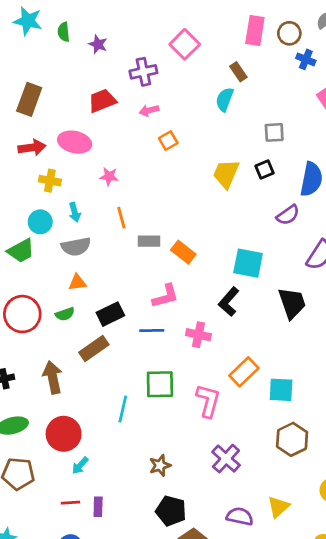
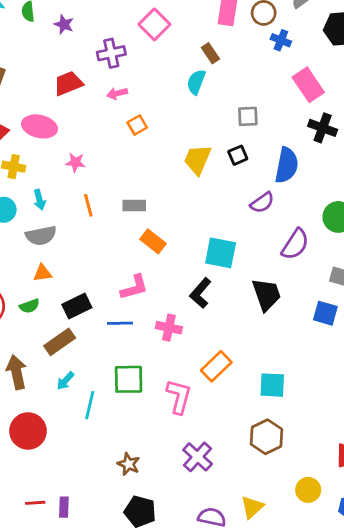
gray rectangle: (149, 241) -> (134, 205), moved
cyan square: (281, 390) -> (272, 385), moved
cyan arrow: (80, 465) -> (65, 381), moved
brown star: (160, 465) -> (129, 464), turned -30

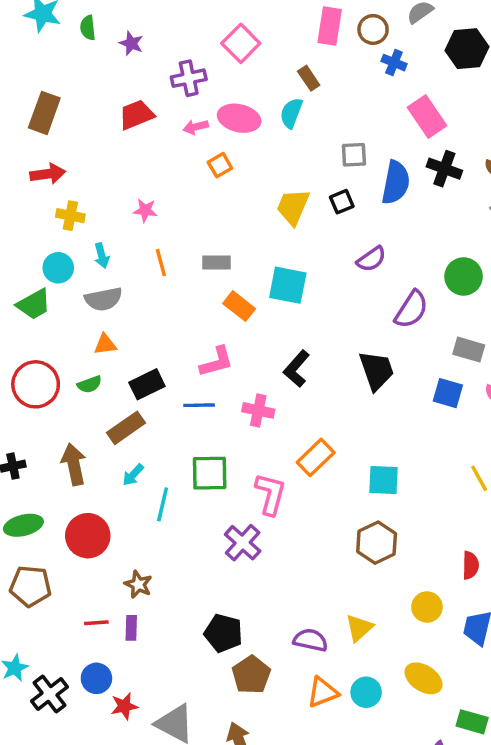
pink ellipse: (40, 126) -> (239, 118), moved
blue semicircle: (287, 165) -> (396, 183), moved
cyan square: (221, 253) -> (288, 285), moved
purple cross: (198, 457) -> (243, 543), moved
brown star: (129, 464) -> (138, 584), moved

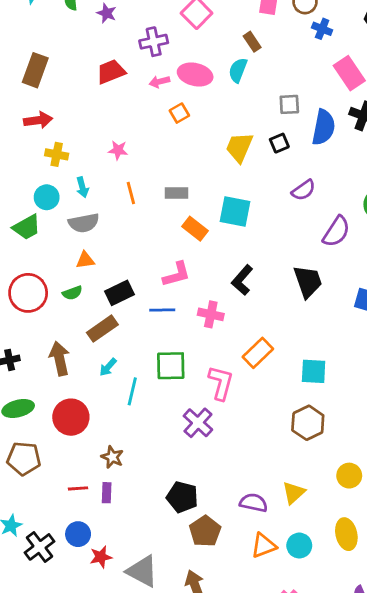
yellow ellipse: (424, 678) -> (346, 534), turned 44

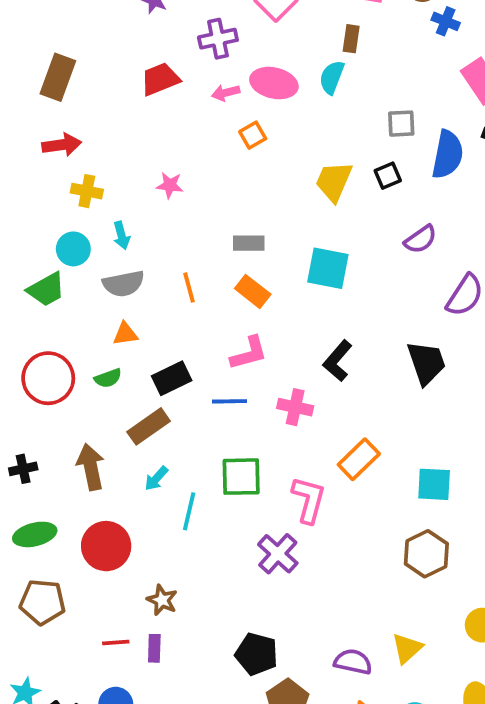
brown rectangle: (252, 42) -> (351, 39), turned 42
orange line: (131, 193) -> (189, 288), moved
orange rectangle: (195, 229) -> (253, 291), moved

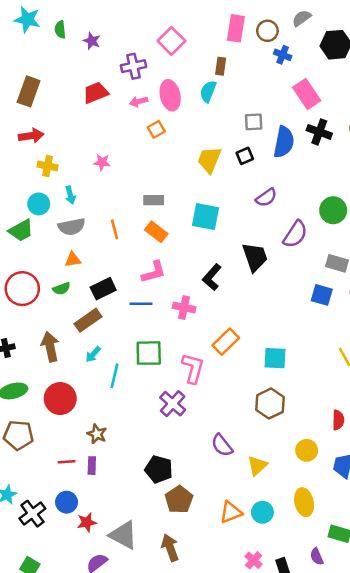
pink ellipse: (274, 83) -> (170, 95), turned 64
black trapezoid: (426, 363) -> (255, 257), moved
purple semicircle: (353, 662) -> (222, 445), moved, turned -140

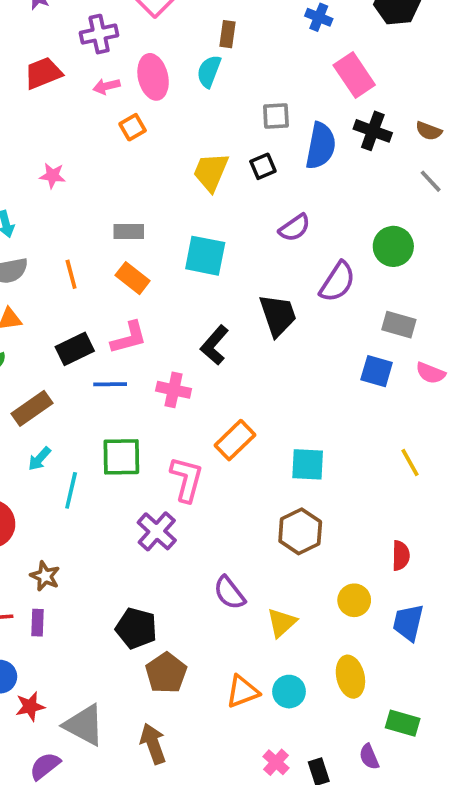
black rectangle: (103, 289) -> (75, 349), moved

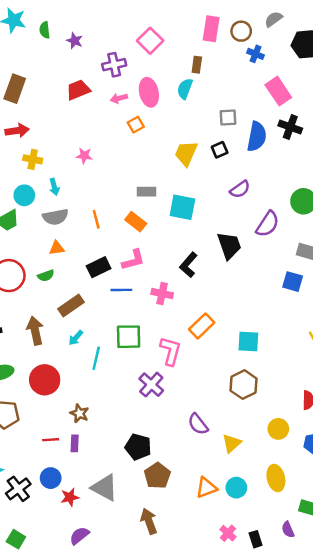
gray rectangle: (129, 231) -> (146, 192), moved
gray triangle: (84, 725) -> (105, 488), moved

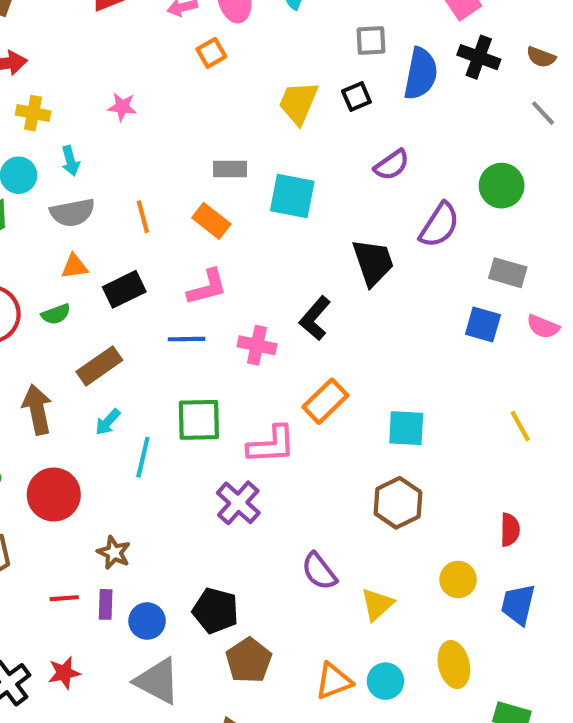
black L-shape: (188, 265) -> (315, 318), moved
black rectangle: (99, 267) -> (124, 289), moved
pink L-shape: (170, 351) -> (271, 445), turned 72
blue circle: (51, 478) -> (147, 621), moved
red star: (70, 497) -> (64, 673), moved

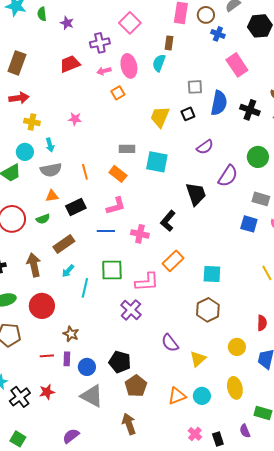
black cross: (479, 57) -> (250, 110), moved

